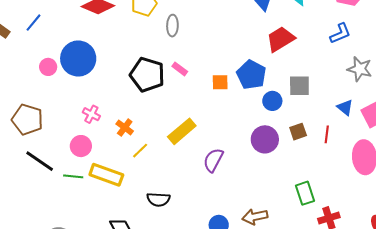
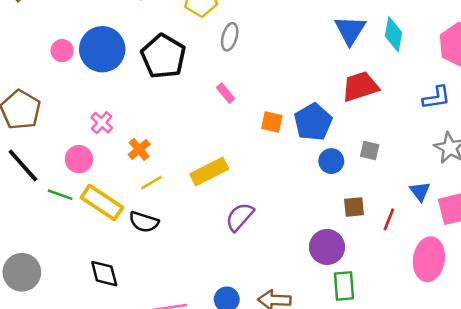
black pentagon: (147, 75) -> (163, 56), moved
gray square: (299, 86) -> (370, 151), size x0.7
purple circle: (265, 139) -> (327, 247), moved
black semicircle: (158, 199) -> (144, 222), moved

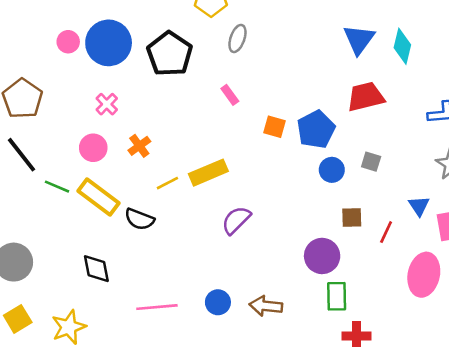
pink cross: (102, 123) -> (107, 104), moved
pink circle: (79, 159) -> (93, 148), moved
yellow line: (151, 183) -> (167, 183), moved

